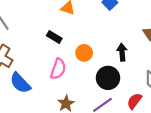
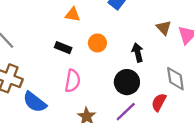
orange circle: (84, 53) -> (97, 43), moved

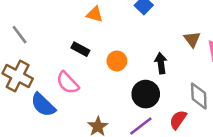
orange circle: (97, 43) -> (117, 61), moved
pink semicircle: (73, 81) -> (68, 83), moved, turned 120

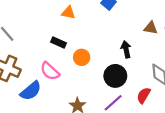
brown triangle: (192, 39) -> (151, 28), turned -40
orange circle: (117, 61) -> (82, 57), moved
blue semicircle: (43, 105) -> (31, 91), turned -80

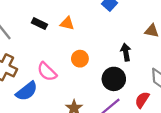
orange triangle: (68, 13) -> (67, 23), moved
black rectangle: (59, 42) -> (39, 24), moved

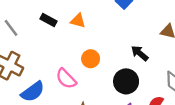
black arrow: (126, 52) -> (140, 53), turned -42
pink semicircle: (47, 72) -> (66, 79), moved

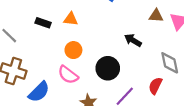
orange circle: (91, 59) -> (73, 50), moved
black circle: (126, 81) -> (108, 68), moved

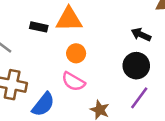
orange triangle: (71, 19) -> (69, 19), size x1.6
black circle: (108, 68) -> (136, 66), moved

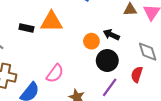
orange circle: (76, 53) -> (91, 41), moved
pink semicircle: (73, 82) -> (55, 73), turned -84

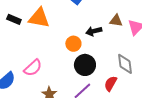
black arrow: (111, 35) -> (94, 31), moved, turned -49

